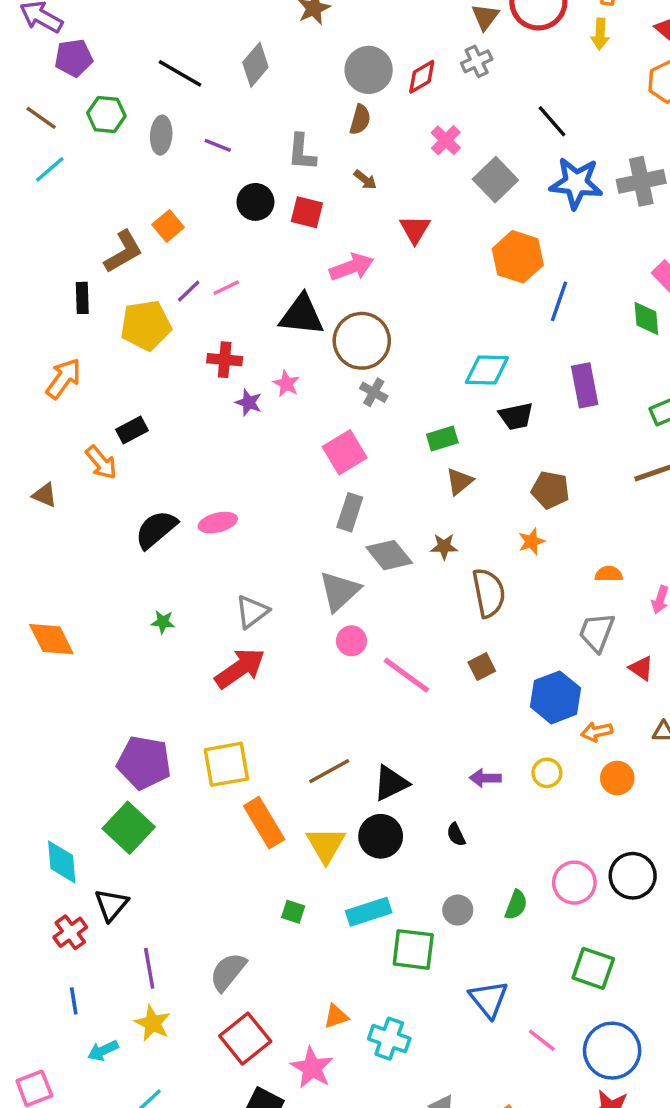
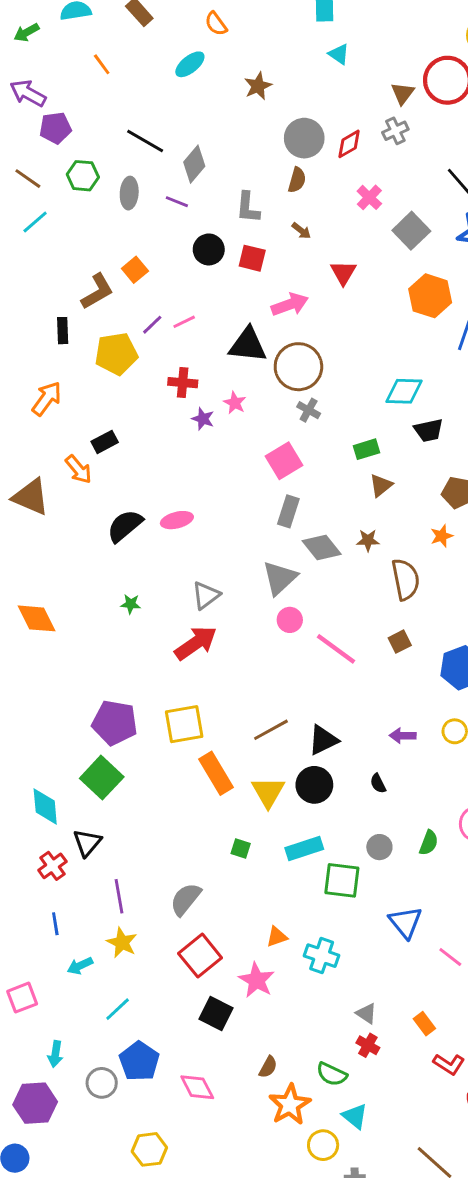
gray diamond: (255, 65) -> (194, 164), moved
brown triangle: (45, 495) -> (31, 497), size x1.8

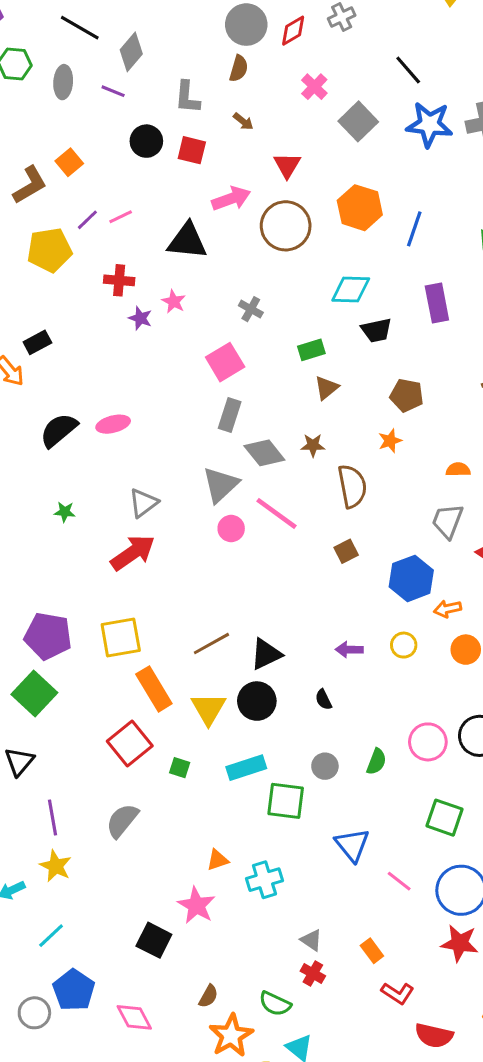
orange hexagon: (430, 296) -> (360, 208), moved
brown circle: (298, 367) -> (286, 226), moved
pink line: (336, 649) -> (277, 513), moved
red square: (200, 956) -> (130, 743), moved
cyan cross: (322, 956) -> (264, 880), turned -36

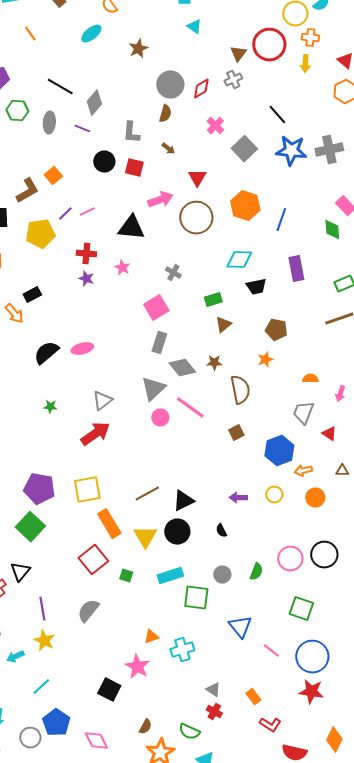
purple star: (140, 318) -> (86, 279), moved

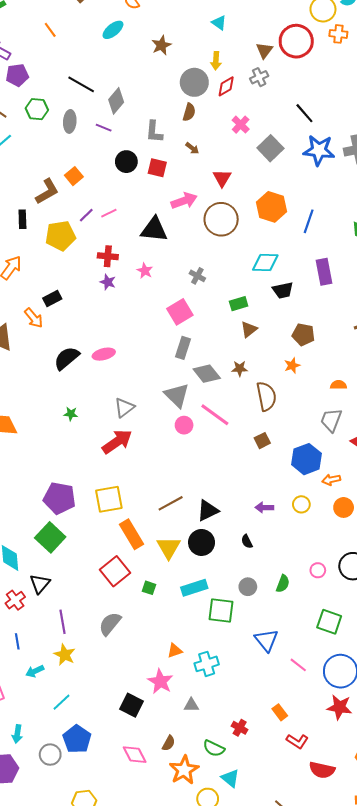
yellow arrow: (305, 64) -> (216, 61), moved
gray triangle: (153, 389) -> (177, 395), turned -32
pink circle: (290, 559) -> (318, 570), size x0.6
gray triangle: (213, 690) -> (191, 705), moved, turned -35
pink diamond: (96, 741) -> (135, 755), moved

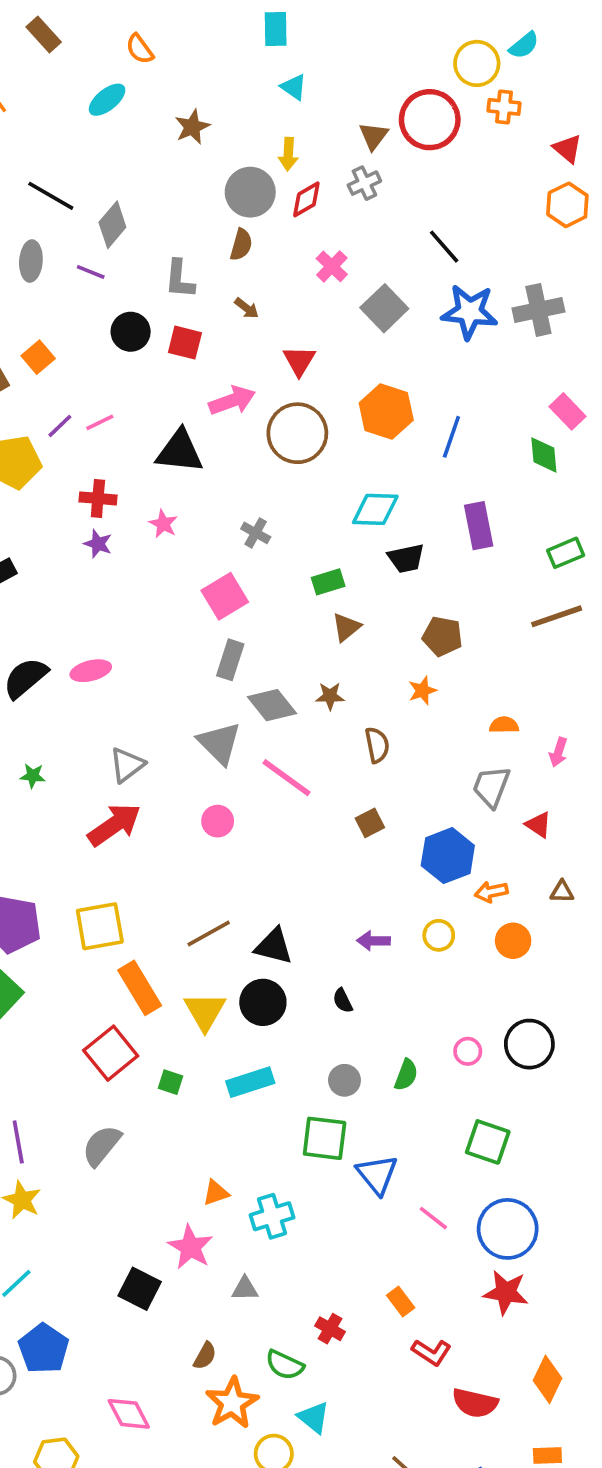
brown semicircle: (266, 396) -> (377, 745), size x0.7
pink circle: (184, 425) -> (218, 821), moved
black triangle: (208, 511) -> (274, 946), turned 40
green square: (221, 610) -> (325, 1138), moved
pink diamond: (135, 755) -> (129, 1414), moved

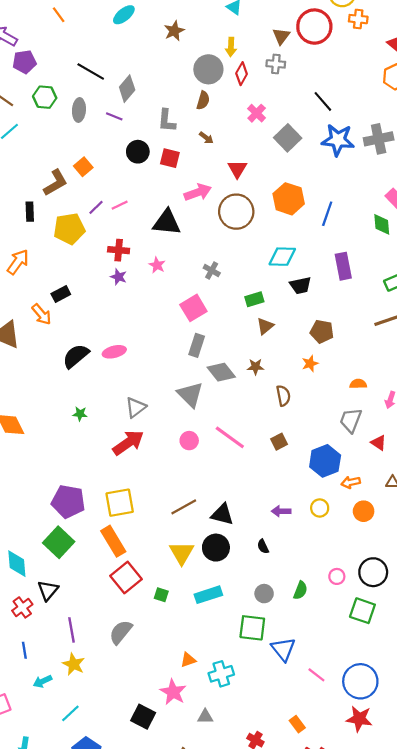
gray cross: (364, 183) -> (276, 64), turned 30
red diamond: (306, 199) -> (242, 74), turned -30
pink line: (286, 778) -> (230, 437), moved
orange rectangle: (140, 988) -> (113, 541), moved
green square: (488, 1142) -> (362, 611), moved

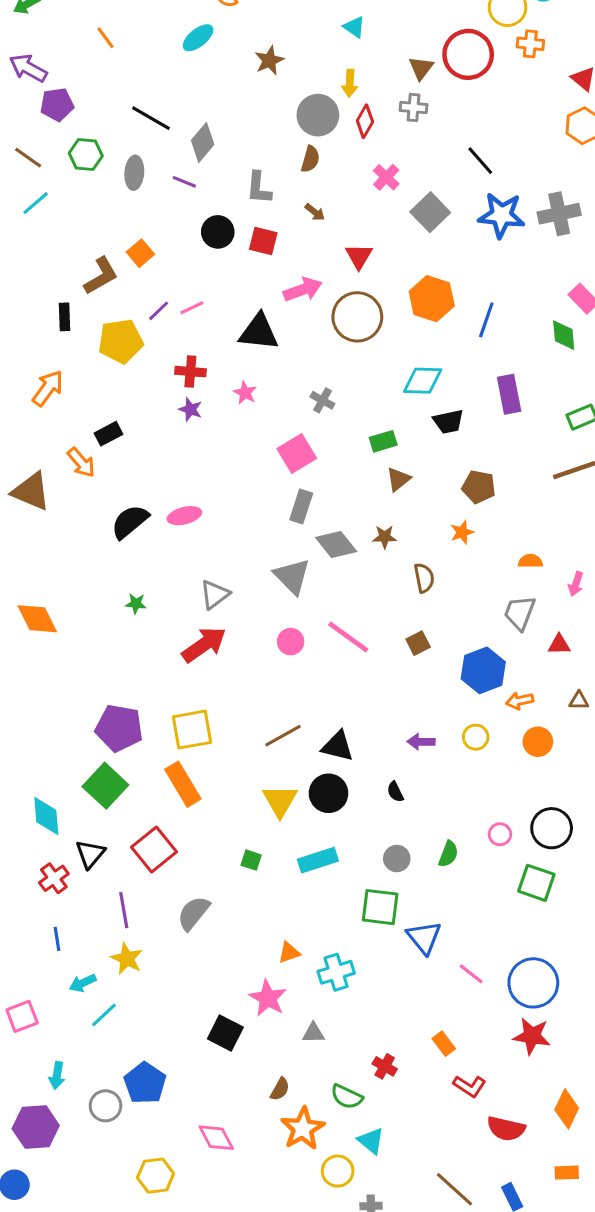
red triangle: (379, 443) -> (559, 645), turned -35
red square: (126, 578) -> (154, 849), moved
cyan line: (70, 713) -> (104, 1015), moved

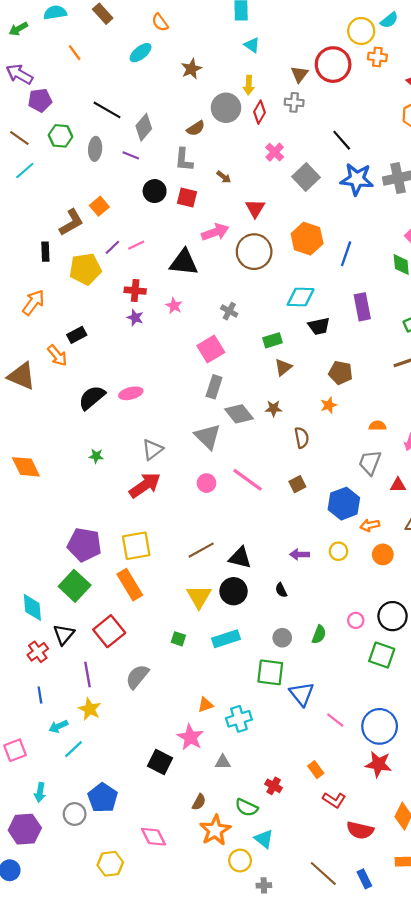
brown semicircle: (310, 159) -> (196, 128), moved, turned 42

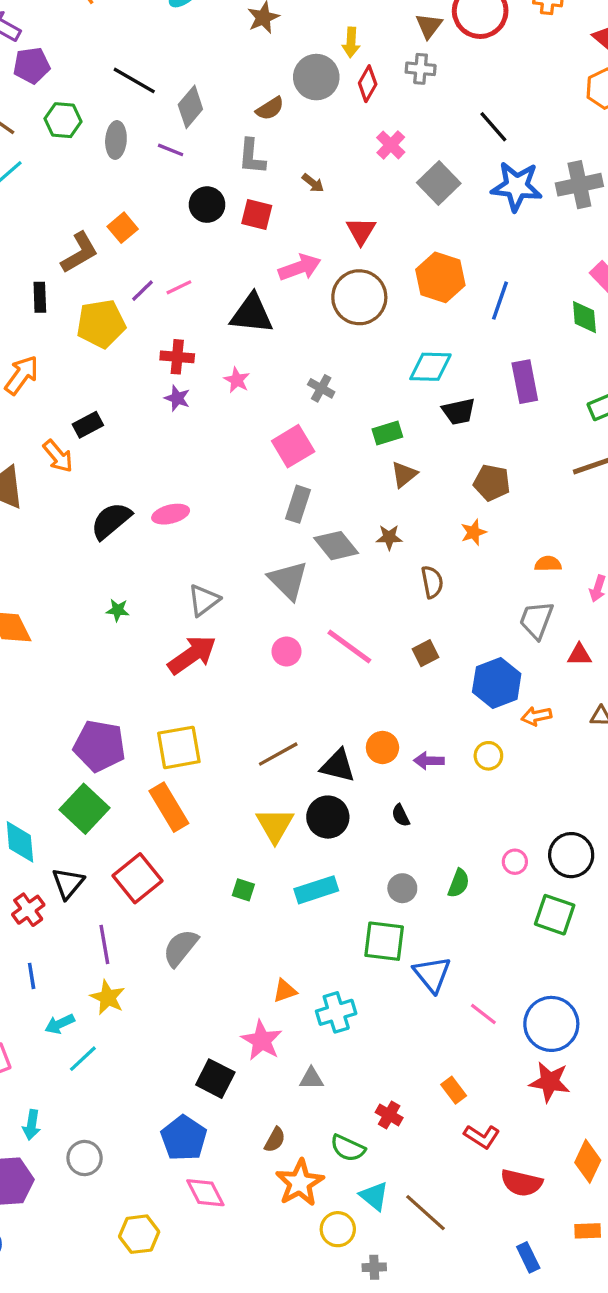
orange circle: (383, 554) -> (382, 747), moved
blue pentagon: (103, 798) -> (184, 1138), moved
brown line: (323, 873) -> (426, 1213), moved

